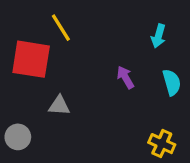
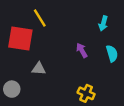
yellow cross: (162, 144) -> (86, 93), moved

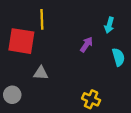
yellow line: (40, 18) -> (42, 19), turned 30
purple arrow: (82, 50) -> (86, 45), moved, turned 64

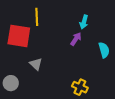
cyan arrow: (109, 25) -> (84, 22), moved
gray triangle: (41, 73) -> (36, 64), turned 40

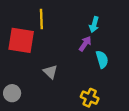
cyan semicircle: (104, 50) -> (102, 59), moved
gray triangle: (36, 64) -> (50, 72), moved

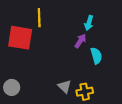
gray triangle: (50, 72) -> (65, 86), moved
yellow cross: (90, 98) -> (85, 92), turned -35

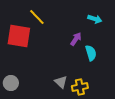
yellow line: (39, 18) -> (37, 17), turned -42
cyan arrow: (89, 23) -> (95, 19), moved, turned -88

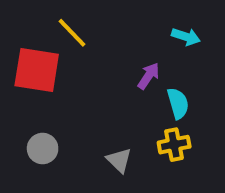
gray circle: (11, 83) -> (43, 149), moved
yellow cross: (80, 87) -> (174, 145), moved

